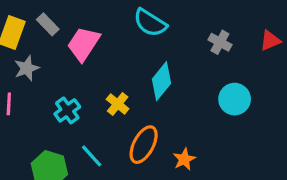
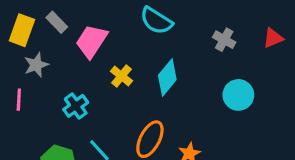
yellow cross: (118, 104) -> (121, 76), moved

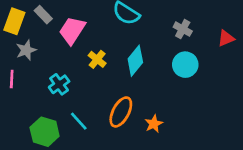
red triangle: (273, 38) -> (226, 38), moved
cyan circle: (238, 95) -> (185, 65), moved

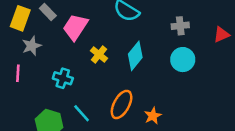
gray cross: (183, 29) -> (180, 26), turned -35
cyan cross: (59, 84) -> (63, 78), turned -36

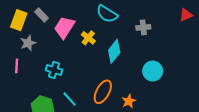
gray cross: (180, 26) -> (143, 27), moved
red triangle: (221, 35) -> (186, 15), moved
yellow cross: (99, 55) -> (88, 38), moved
cyan circle: (183, 60) -> (153, 71), moved

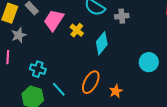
gray cross: (143, 27) -> (122, 16), moved
cyan cross: (54, 70) -> (38, 69), moved
cyan circle: (153, 71) -> (149, 62), moved

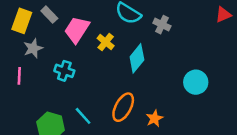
gray cross: (122, 16) -> (162, 25), turned 32
cyan cross: (38, 69) -> (64, 71), moved

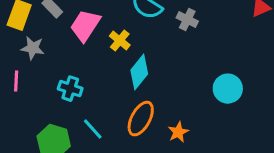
gray star: (33, 48) -> (33, 48), turned 30
cyan diamond: (137, 58) -> (139, 72), moved
cyan cross: (64, 71) -> (70, 89), moved

